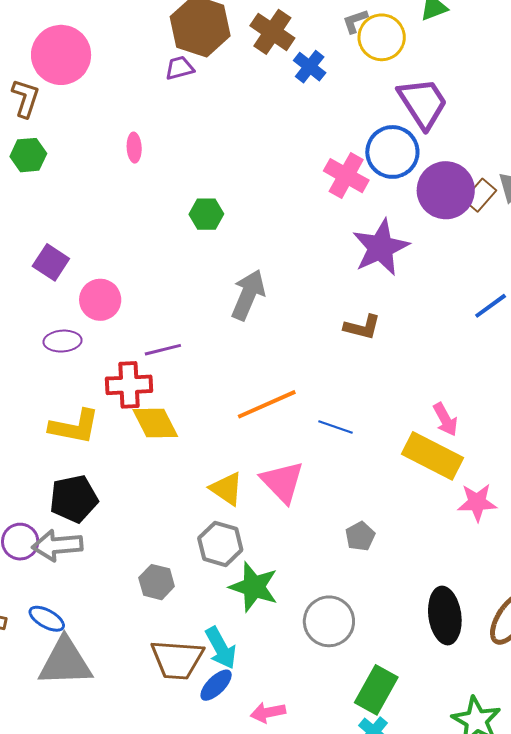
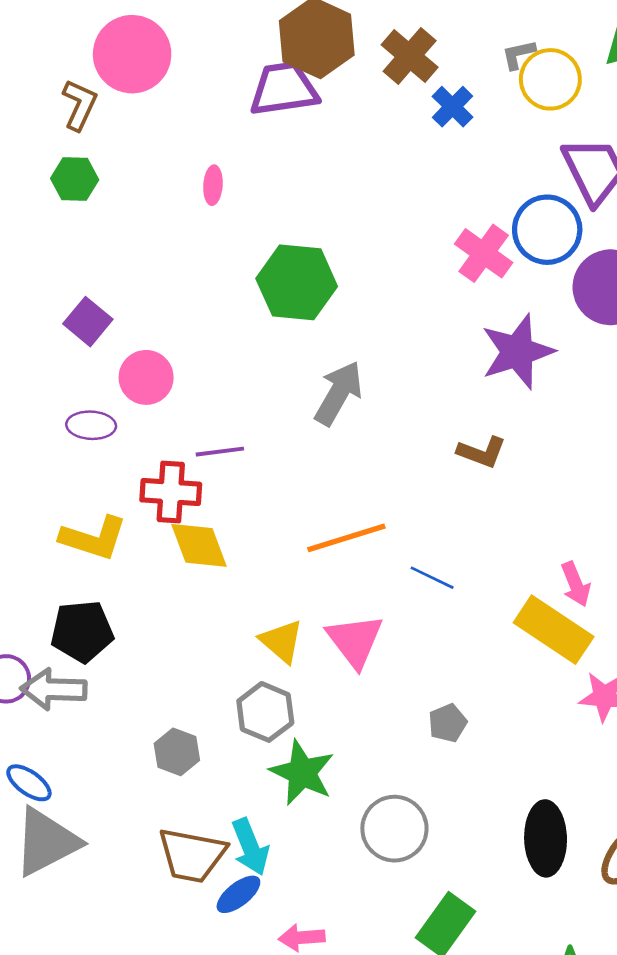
purple trapezoid: (180, 68) -> (284, 89), size x1.8
green hexagon: (206, 214) -> (297, 282), size x1.8
gray triangle: (65, 662) -> (46, 842), turned -32

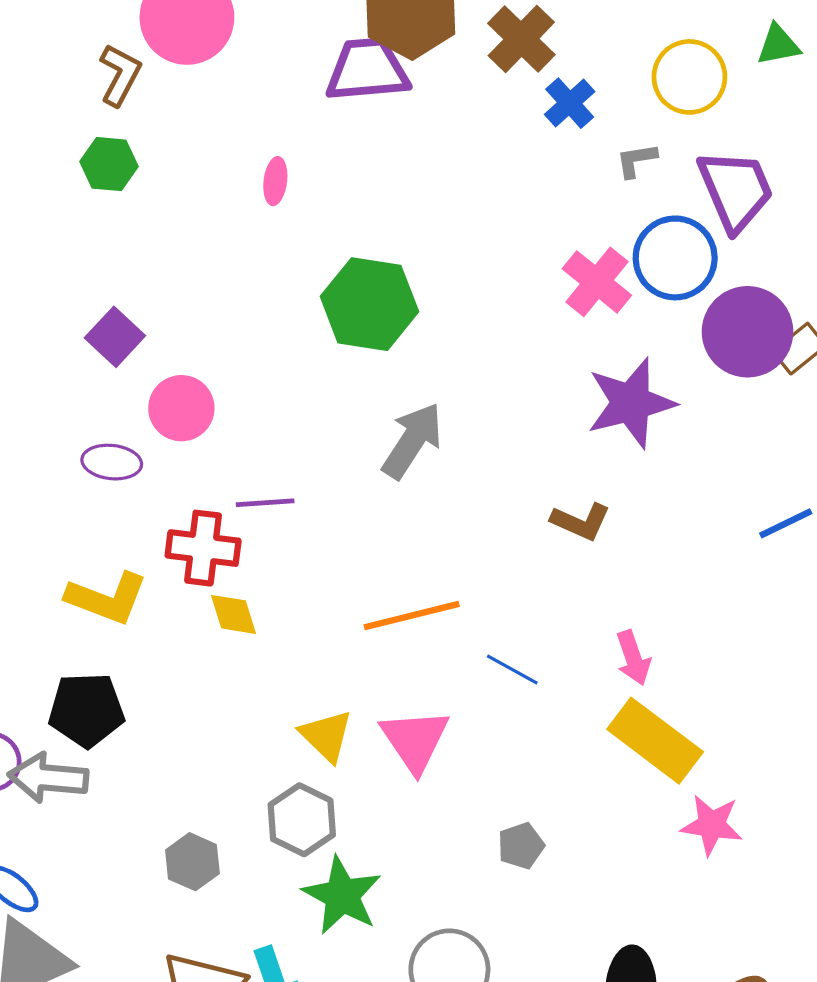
gray L-shape: (518, 54) -> (636, 160), moved
yellow diamond: (199, 545) -> (234, 614), size x0.7
pink arrow: (576, 584) -> (633, 658), moved

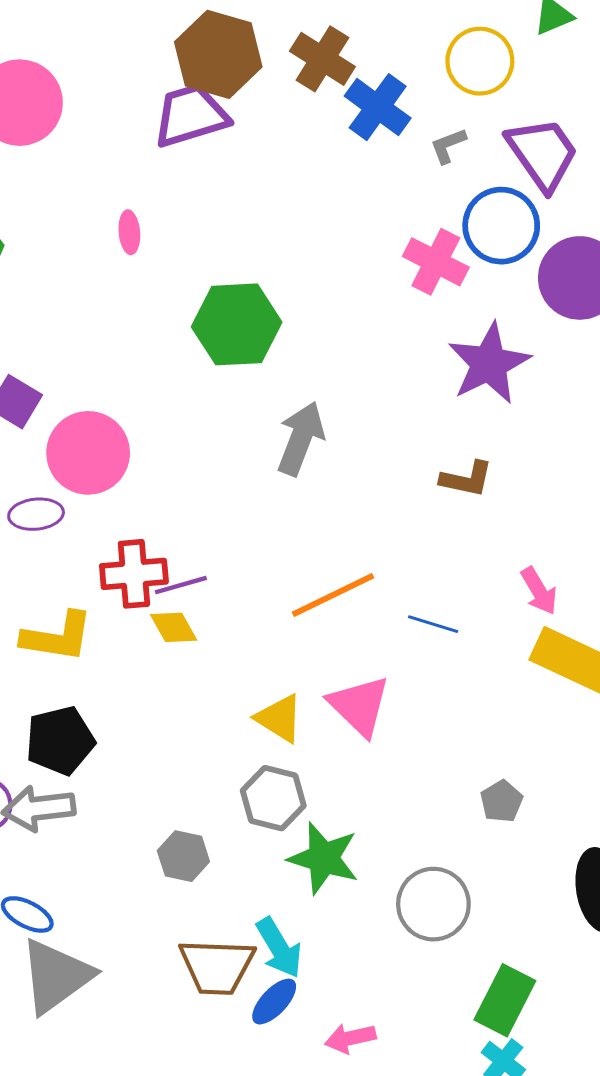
blue cross: (570, 103) -> (378, 107), size x1.4
pink circle: (181, 408) -> (88, 453), size x1.4
purple line: (265, 503) -> (181, 585), moved
gray pentagon: (521, 846) -> (501, 801), moved

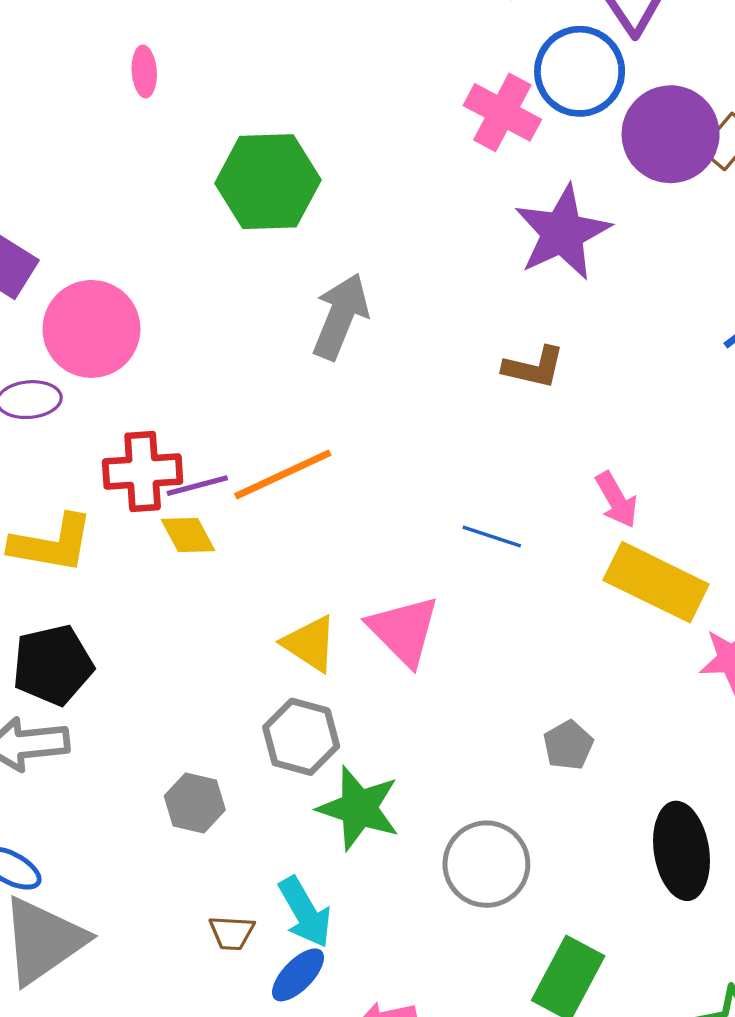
orange line: (333, 595) -> (283, 475), moved
brown trapezoid: (217, 966) -> (232, 933), size x0.5

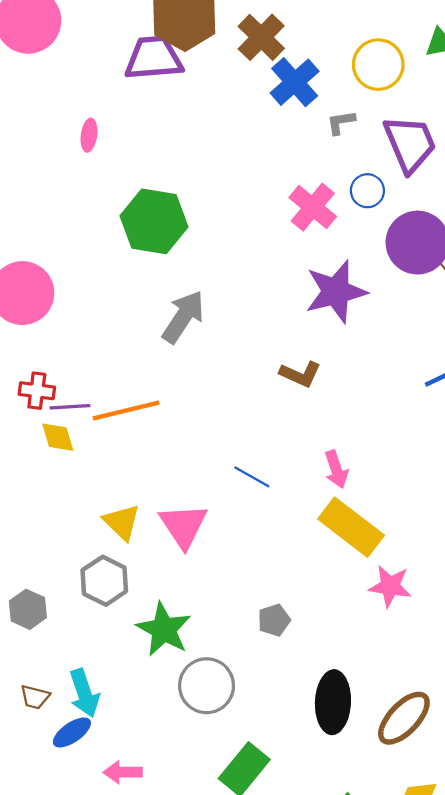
blue circle: (580, 71) -> (367, 191), size x0.6
red cross: (143, 471) -> (37, 391), size x0.7
green star: (359, 808) -> (164, 629), moved

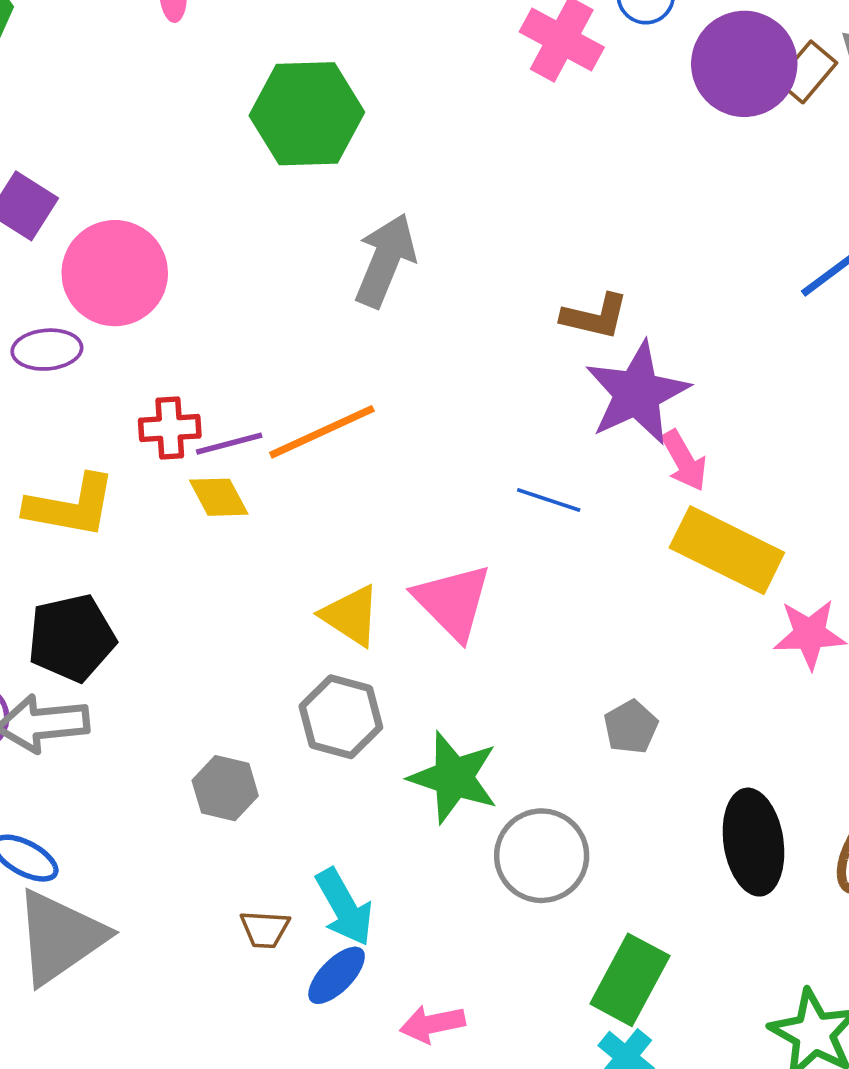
purple star: (336, 292) -> (637, 393), moved

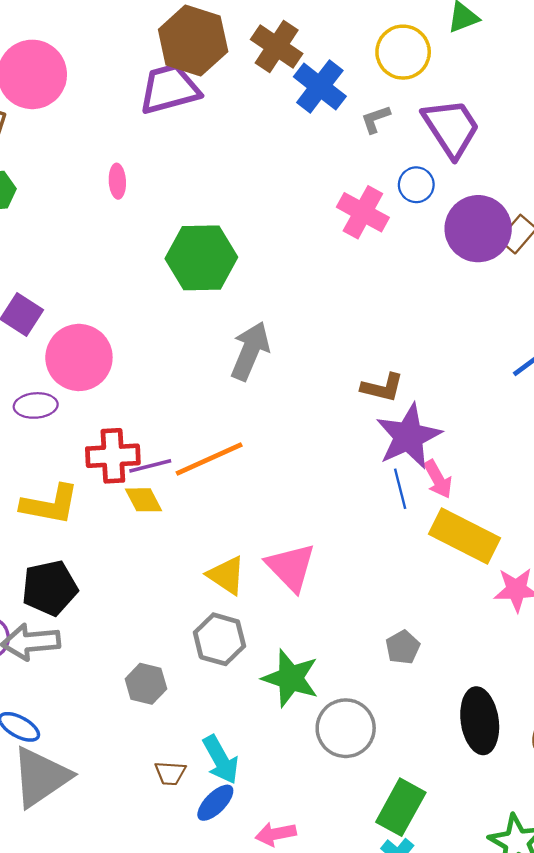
red cross: (170, 428) -> (113, 456), size x1.4
blue line: (549, 500) -> (400, 489), moved, turned 57

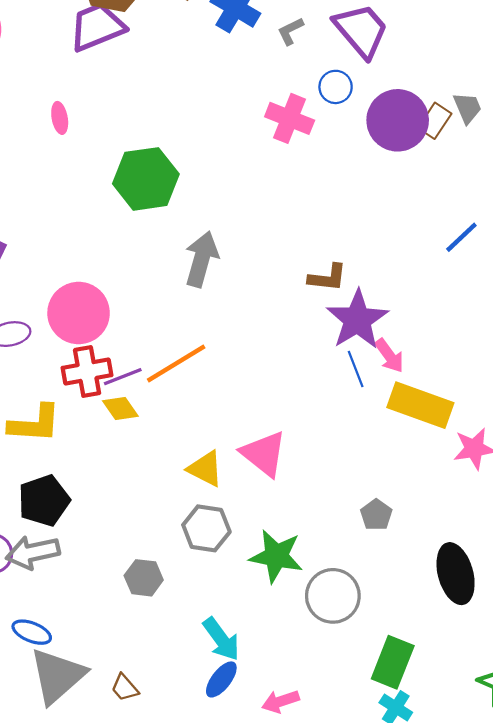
pink circle: (79, 357) -> (79, 313), moved
brown trapezoid: (170, 773) -> (125, 688), moved, turned 52

